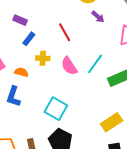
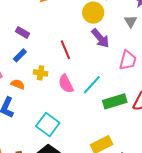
purple arrow: (98, 17) -> (100, 38), size x1.5
blue rectangle: (29, 39) -> (20, 55), moved

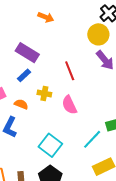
purple rectangle: (23, 32) -> (27, 53), size x1.6
cyan line: (92, 85) -> (92, 139), moved

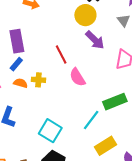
purple rectangle: (27, 53) -> (17, 41), turned 55
orange semicircle: (21, 104) -> (21, 83), moved
pink semicircle: (69, 105) -> (77, 77), moved

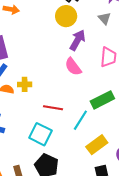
purple arrow: (95, 40) -> (77, 40), turned -100
red line: (61, 54) -> (53, 108), moved, turned -48
pink semicircle: (77, 77) -> (73, 67), moved

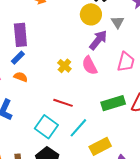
gray triangle: (104, 18) -> (117, 22), moved
yellow cross: (25, 84) -> (64, 66), moved, turned 32
cyan line: (80, 120) -> (78, 128), moved

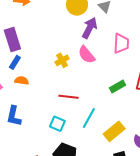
yellow cross: (64, 66) -> (62, 60), turned 32
green rectangle: (113, 103) -> (118, 86), size x0.7
cyan square: (46, 127) -> (57, 124), size x0.7

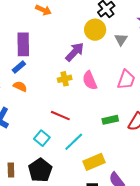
purple arrow: (90, 28) -> (75, 52), moved

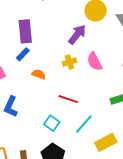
orange semicircle: (20, 86) -> (39, 74), moved

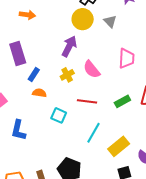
blue rectangle: (23, 54) -> (34, 74), moved
red line: (68, 99) -> (87, 101), moved
cyan square: (52, 123) -> (59, 115), moved

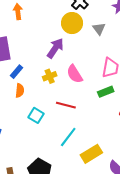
orange arrow: (27, 15) -> (18, 12), turned -112
orange semicircle: (39, 93) -> (20, 91), turned 80
green rectangle: (122, 101) -> (106, 92), moved

